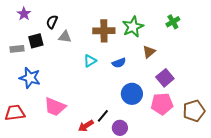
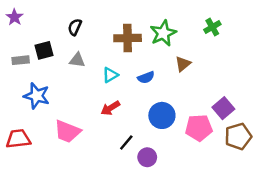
purple star: (24, 14) -> (15, 17), moved
black semicircle: (52, 22) -> (75, 27), moved
gray triangle: (65, 37) -> (77, 60), moved
purple square: (165, 78) -> (223, 108), moved
red arrow: (86, 126) -> (110, 108), moved

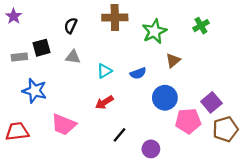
brown cross: (128, 38) -> (115, 17), moved
blue circle: (162, 115) -> (165, 98), moved
purple circle: (147, 157) -> (151, 149), moved

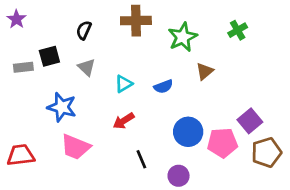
gray triangle: (73, 57) -> (87, 67), turned 35
blue star: (35, 91) -> (62, 107), moved
blue circle: (165, 98) -> (188, 132), moved
black line: (119, 135) -> (141, 159), turned -63

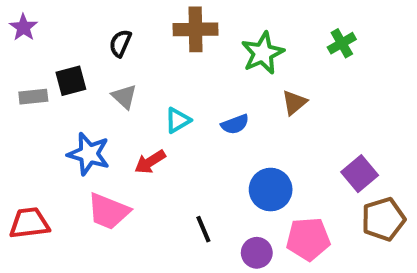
red arrow: (124, 121) -> (150, 162), moved
pink pentagon: (222, 143) -> (308, 239), moved

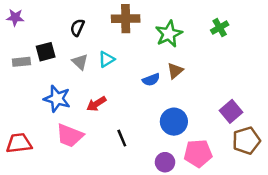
purple star: (23, 27) -> (15, 17), turned -30
brown triangle: (294, 103) -> (175, 71), moved
cyan triangle: (178, 120) -> (107, 59), moved
black line: (203, 229) -> (122, 138), moved

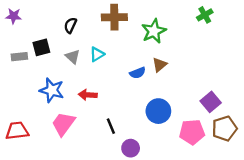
green cross: (220, 28) -> (205, 15), moved
red arrow: (96, 104) -> (88, 95), turned 36
pink trapezoid: (70, 136) -> (63, 124), turned 104
pink pentagon: (198, 153) -> (192, 132), moved
purple circle: (165, 162) -> (131, 148), moved

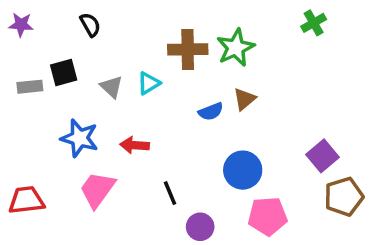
brown cross: (114, 17) -> (188, 49), moved
black semicircle: (70, 25) -> (90, 25), moved, turned 126
pink pentagon: (192, 132) -> (268, 216), moved

